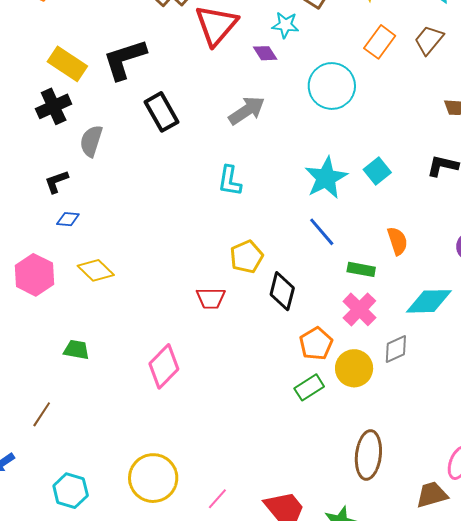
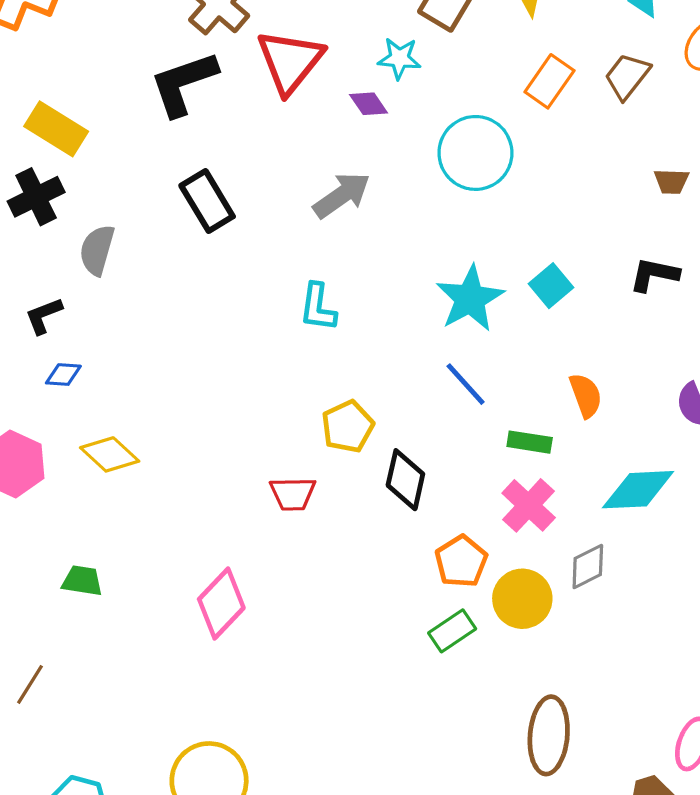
black L-shape: (125, 59) -> (184, 83), moved

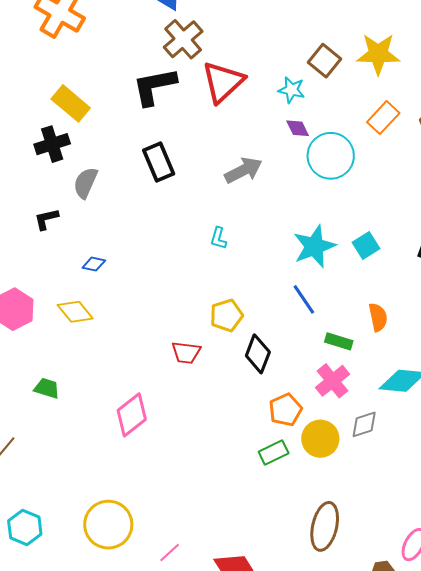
purple diamond: (369, 104) -> (298, 128), moved
cyan L-shape: (318, 307) -> (218, 238), size x0.7
blue diamond: (63, 375) -> (94, 264), moved

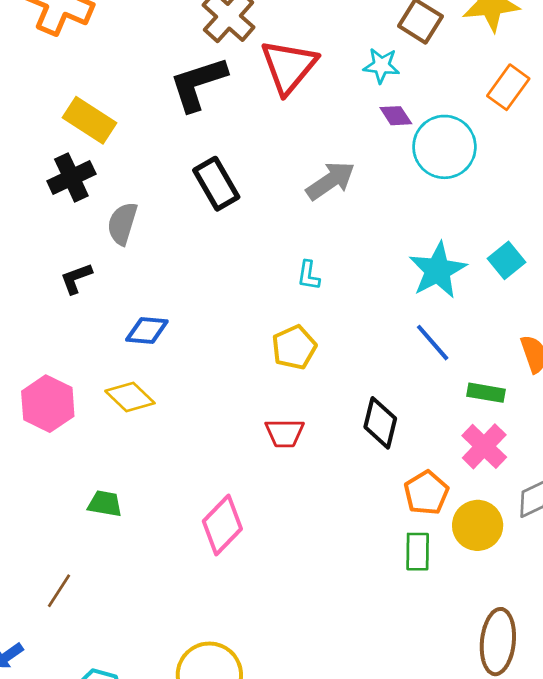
blue diamond: (94, 264) -> (147, 330), size x1.4
yellow pentagon: (226, 315) -> (294, 347), moved
green rectangle: (274, 453) -> (418, 552), turned -56

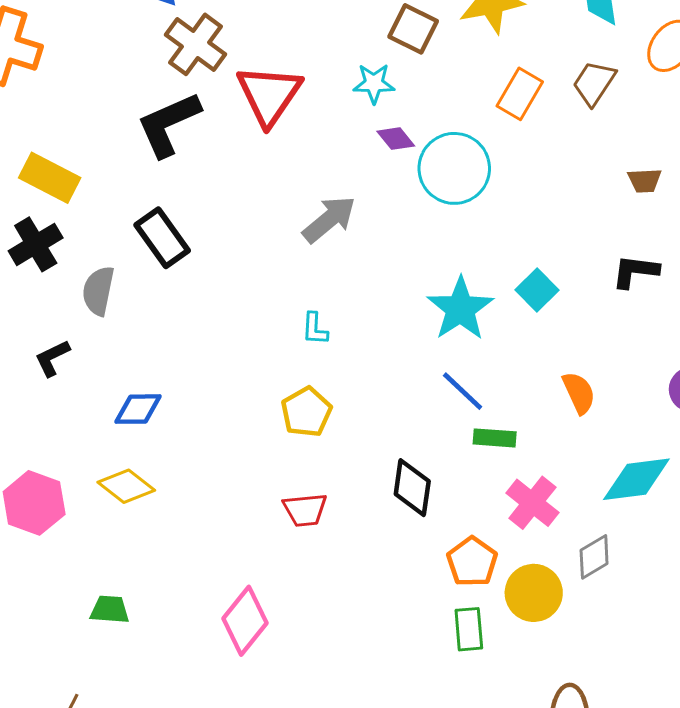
black rectangle: (216, 184) -> (162, 238), moved
green rectangle: (486, 393) -> (495, 438), moved

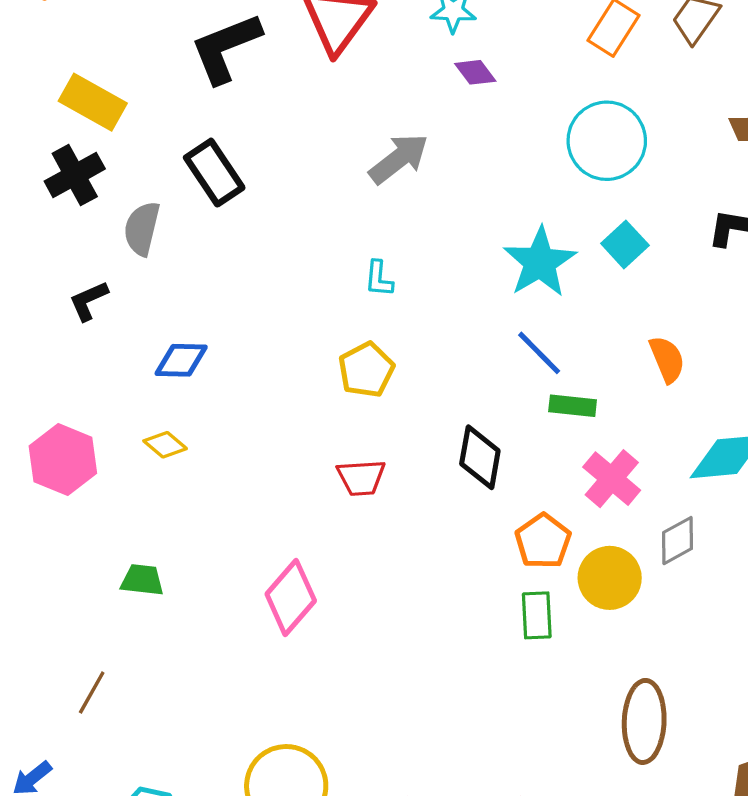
cyan circle: (454, 168) -> (607, 141), moved
yellow diamond: (126, 486) -> (165, 445), size x0.7

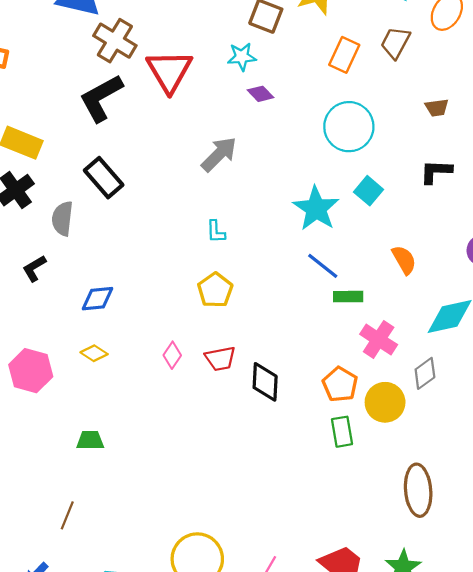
black diamond: (480, 457) -> (265, 382), moved
pink diamond: (291, 597) -> (172, 355), moved, size x0.6

